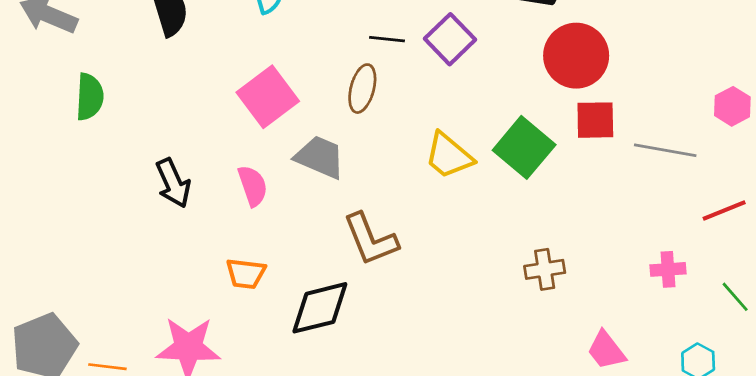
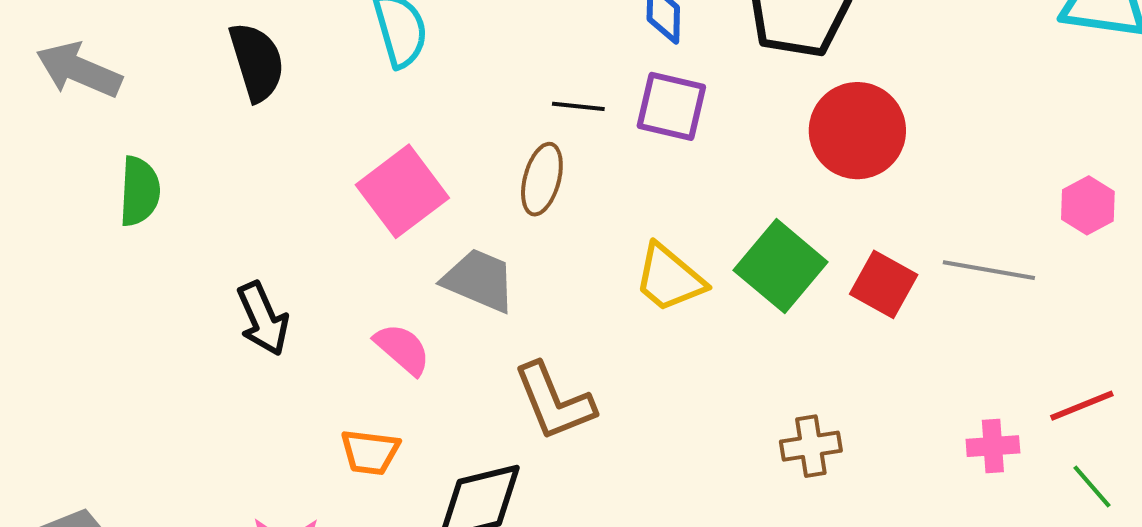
purple square: (450, 39) -> (671, 106), turned -33
red square: (595, 120) -> (884, 284), moved, turned 30
pink semicircle: (253, 186) -> (402, 349), moved, turned -30
red line: (724, 210) -> (1082, 406), moved

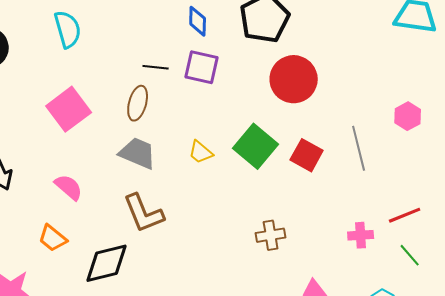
gray line: (989, 270) -> (359, 148), turned 66
yellow trapezoid: (669, 278) -> (201, 152), size x0.7
gray trapezoid: (479, 280) -> (138, 153), moved
orange trapezoid: (370, 452) -> (53, 238), turned 32

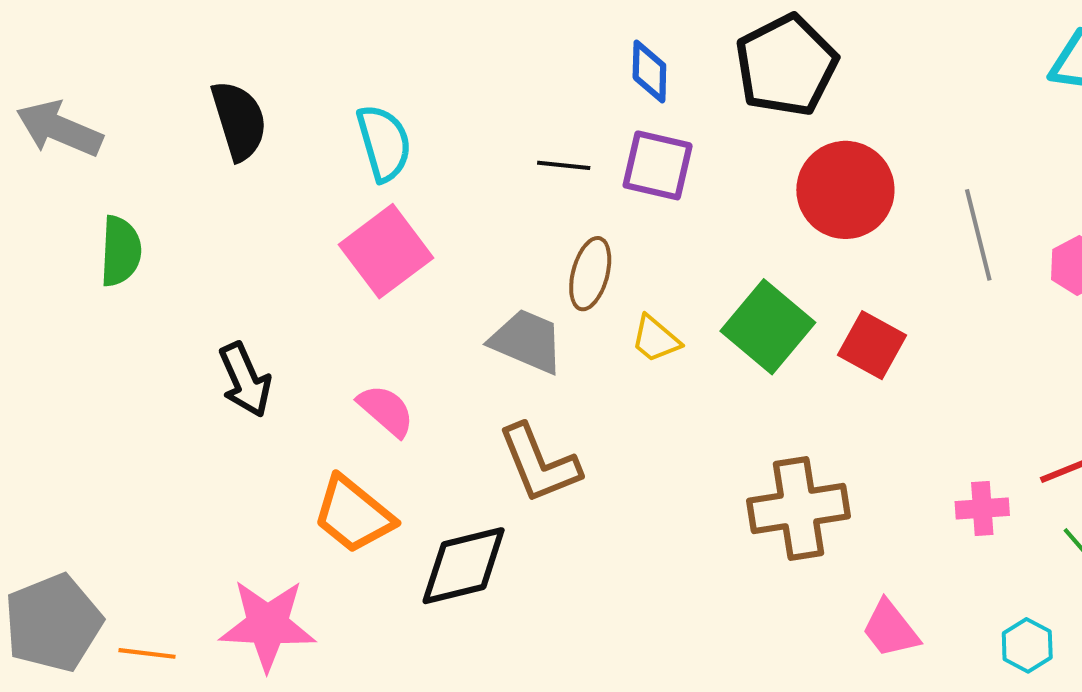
cyan semicircle: (68, 29) -> (384, 143), moved
brown ellipse: (138, 103) -> (590, 274), moved
gray line: (359, 148) -> (978, 235), moved
brown cross: (271, 235) -> (798, 508), size x1.6
orange trapezoid: (53, 238) -> (353, 515), size x1.4

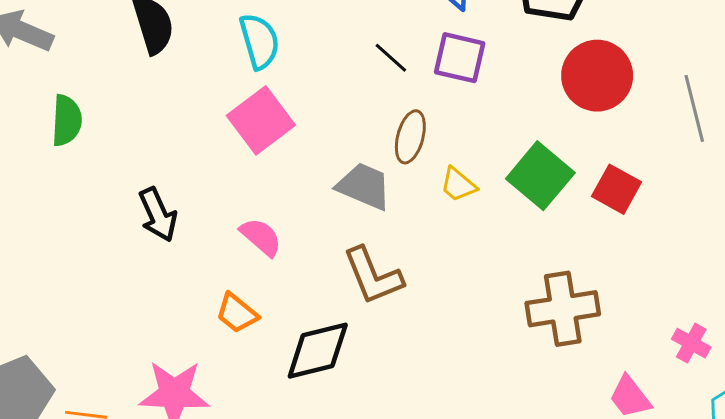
black line: (564, 165) -> (391, 58), turned 36
pink cross: (982, 508) -> (691, 343), moved, turned 33
orange trapezoid: (353, 515) -> (237, 313), size x0.7

